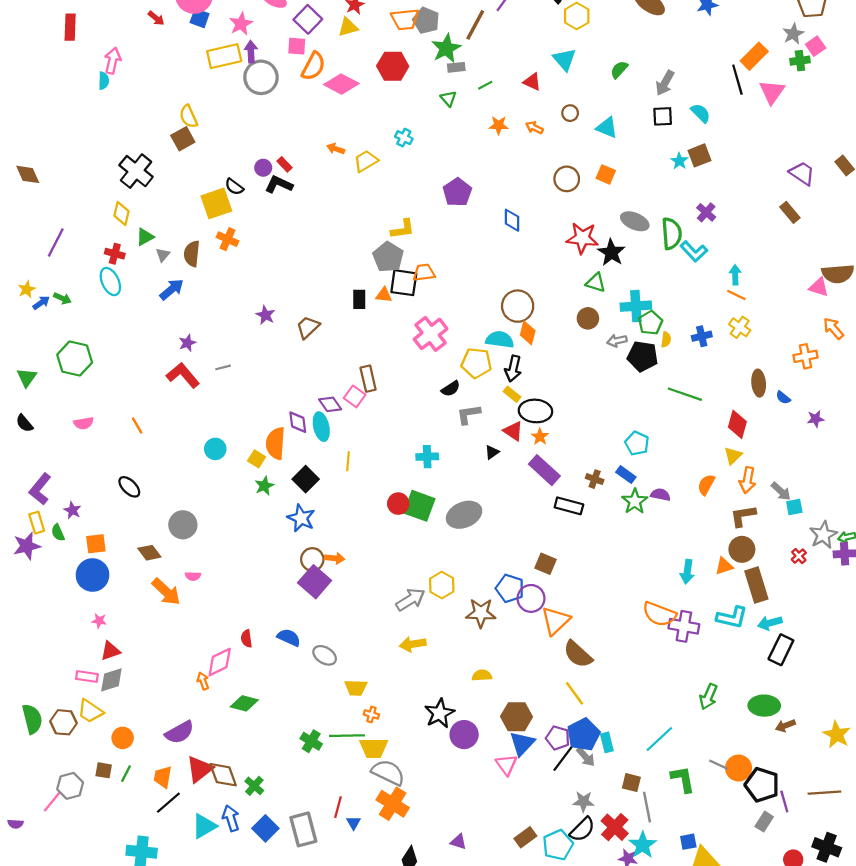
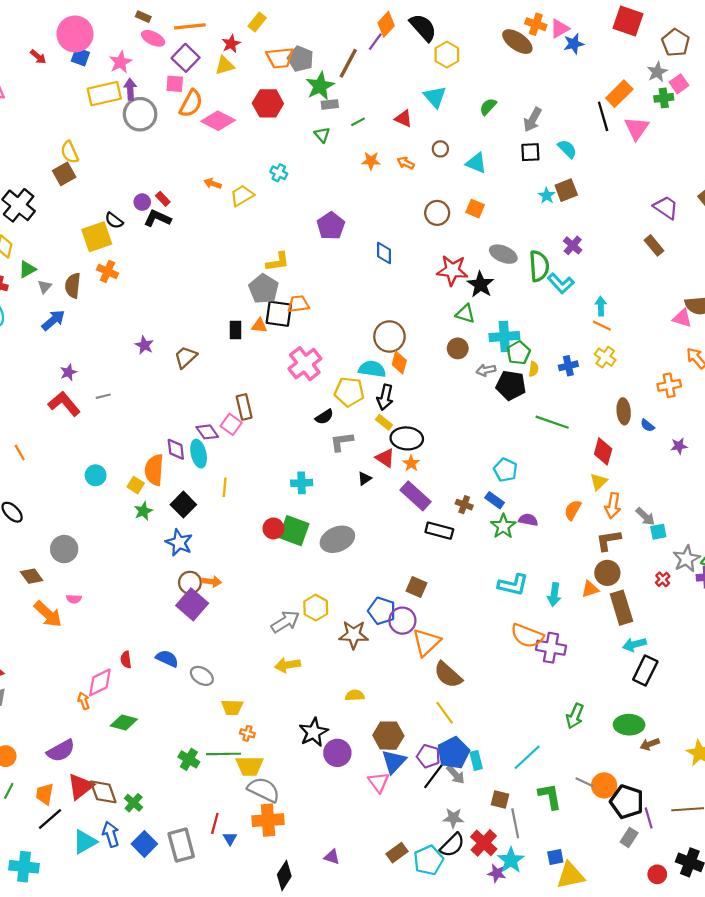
cyan L-shape: (732, 617) -> (513, 585), moved
orange cross: (393, 804) -> (268, 820), turned -36

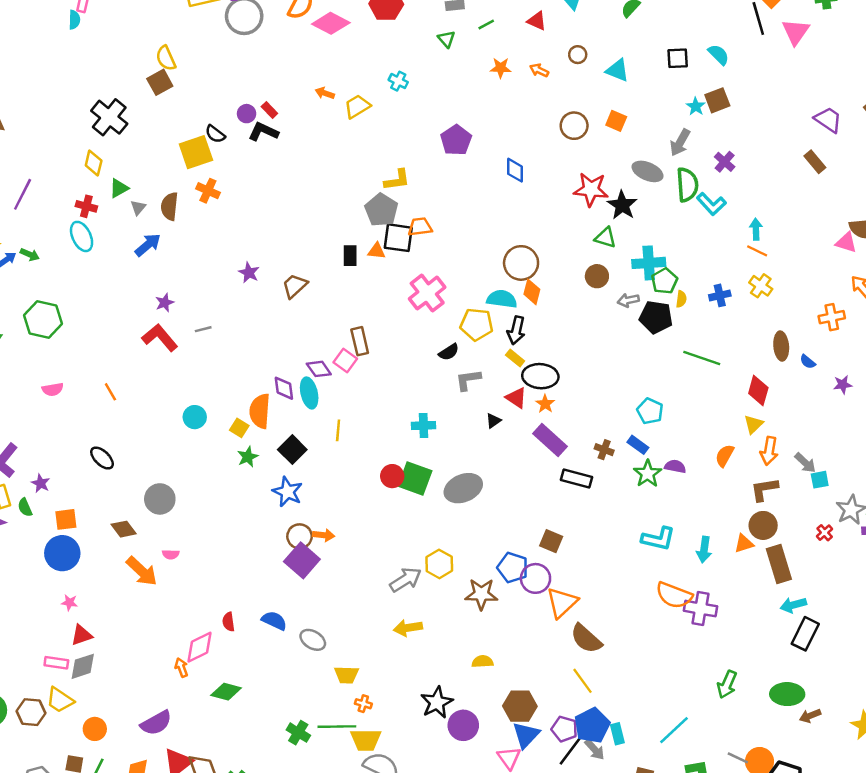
gray arrow: (533, 120) -> (680, 143), moved

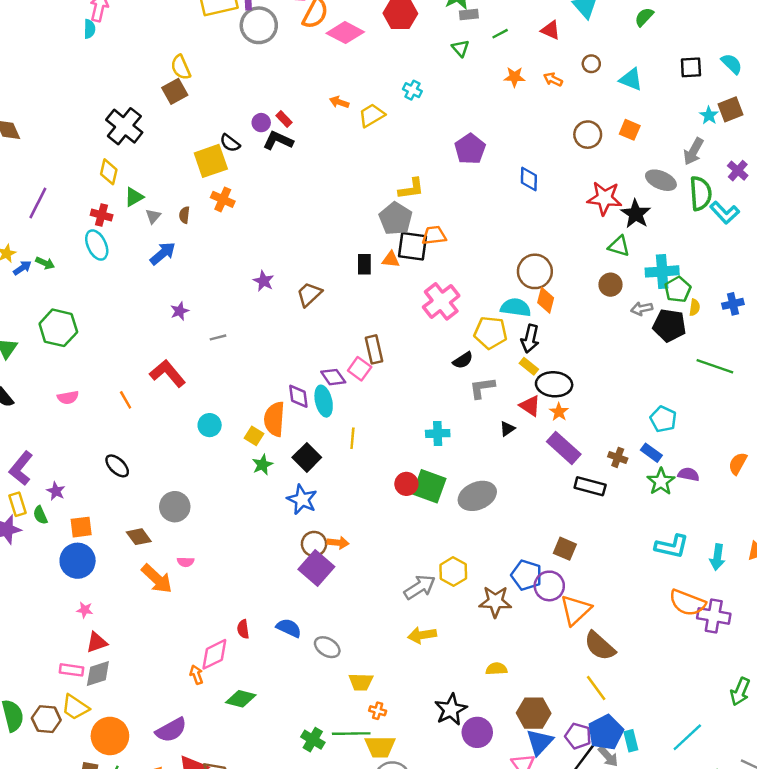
brown semicircle: (169, 206) -> (184, 215), size x0.6
red L-shape: (160, 338) -> (168, 373), moved
orange circle: (95, 729) -> (110, 736), size x1.6

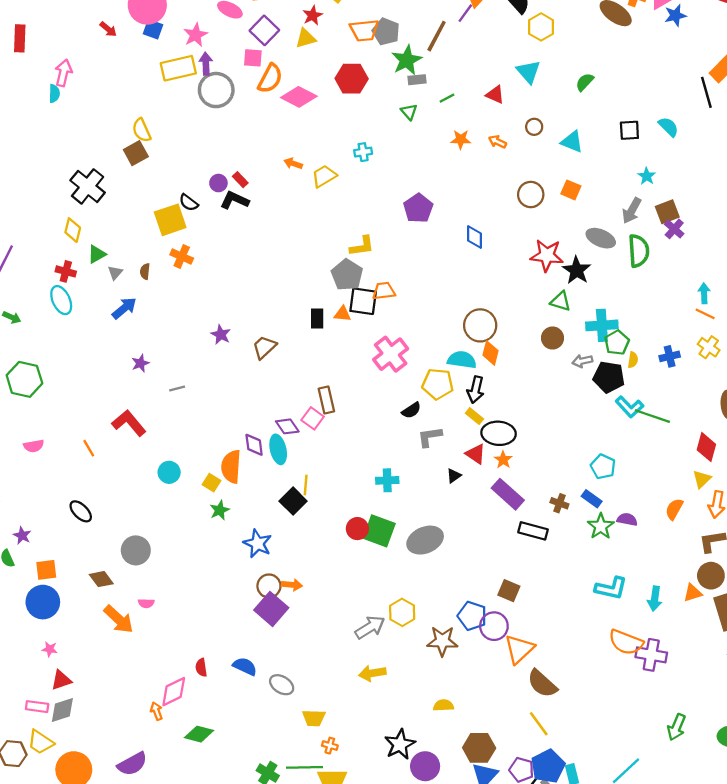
cyan cross: (412, 90) -> (363, 152), turned -36
brown square: (731, 109) -> (667, 212), moved
cyan L-shape: (725, 213) -> (629, 407), moved
black square: (307, 457) -> (293, 501), moved

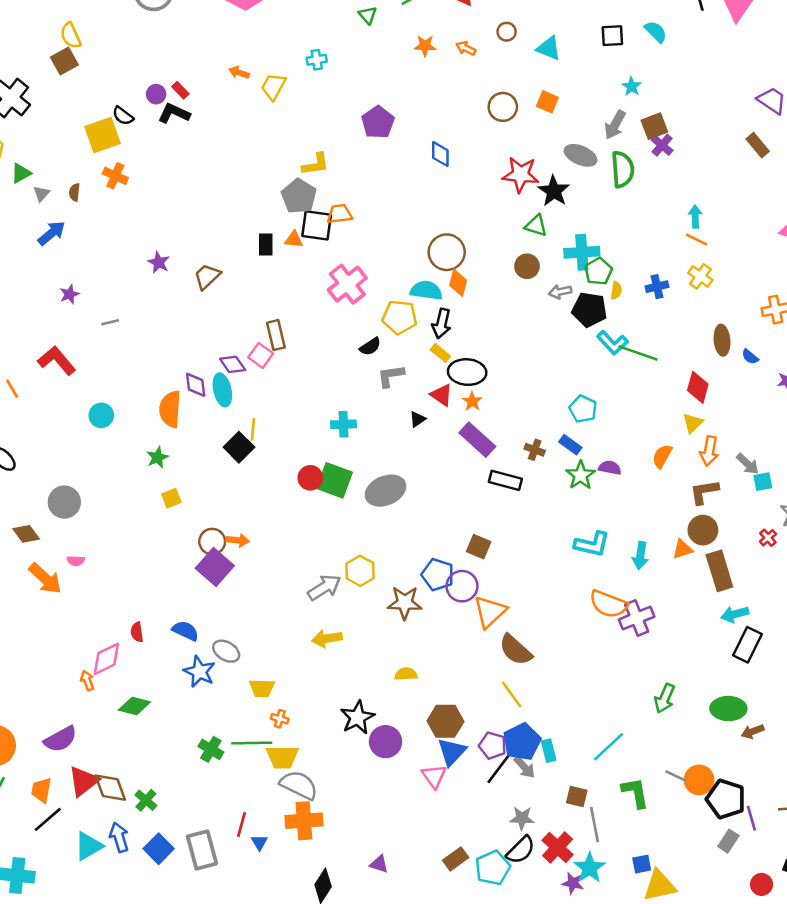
yellow trapezoid: (324, 176) -> (273, 87), turned -30
yellow square: (212, 483) -> (171, 498), moved, turned 36
blue star: (257, 544) -> (199, 672), moved
purple cross: (651, 655) -> (637, 618), turned -32

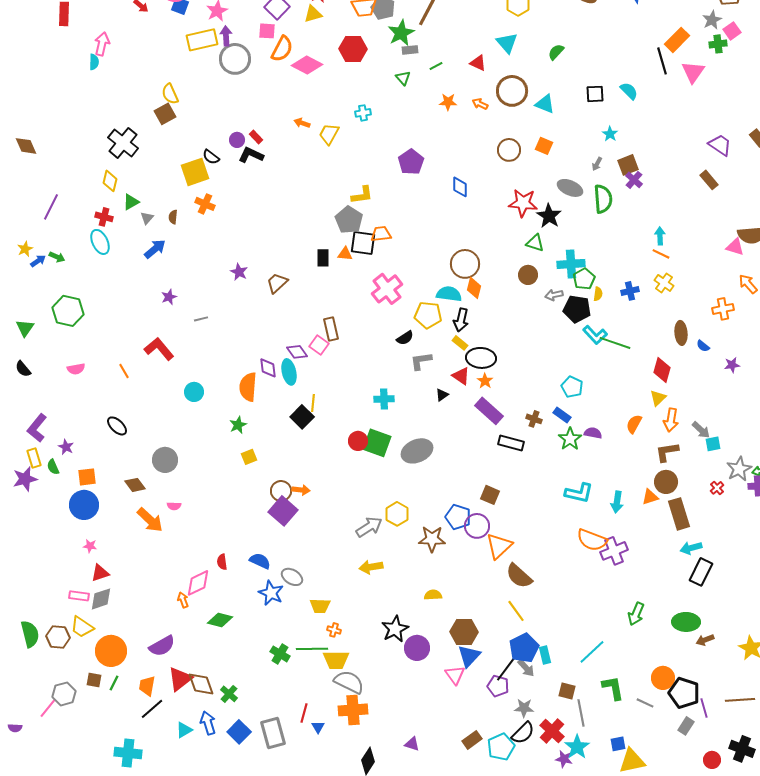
brown circle: (507, 32) -> (512, 91), size x2.0
gray arrow: (615, 125) -> (597, 164), size x0.6
purple pentagon: (493, 745) -> (498, 686), moved
gray line: (676, 776) -> (645, 703), moved
cyan triangle: (89, 846) -> (184, 730), size x0.7

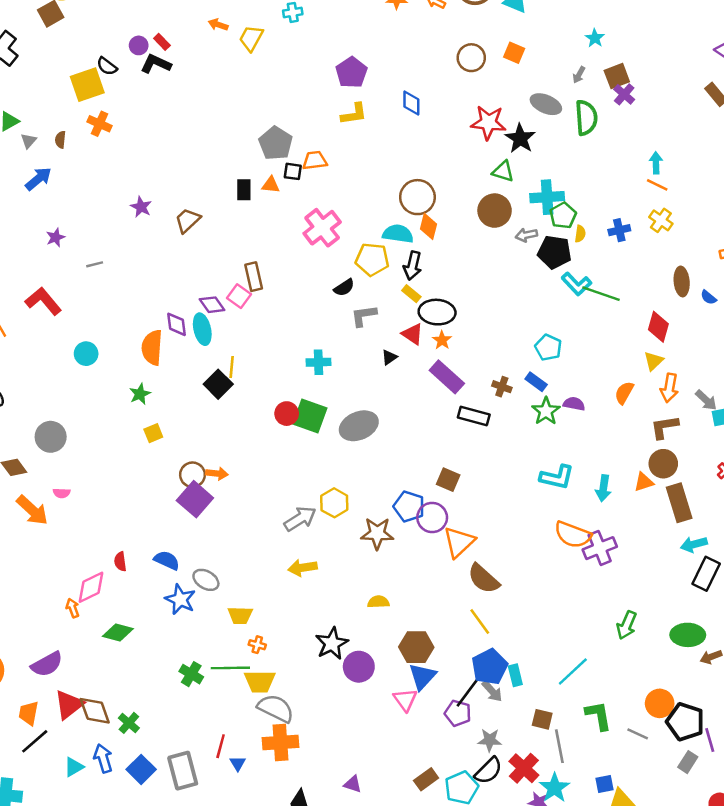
yellow L-shape: (362, 195) -> (354, 114), moved
black square: (363, 243) -> (293, 171), size x0.6
brown circle: (528, 275) -> (495, 211), size x1.4

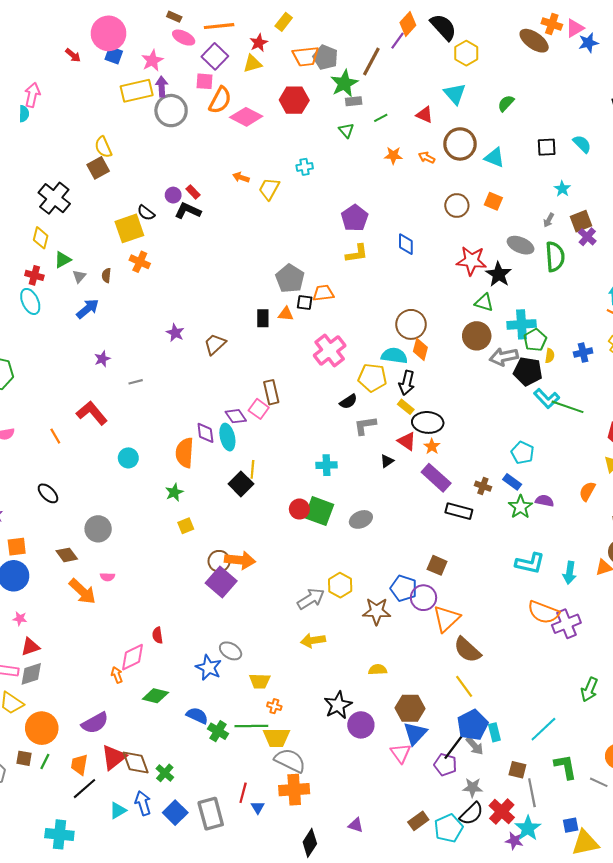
gray arrow: (526, 235) -> (504, 357), size x1.5
gray ellipse: (359, 426) -> (361, 519), size x0.7
orange arrow: (217, 473) -> (240, 560), size x1.6
blue semicircle: (167, 560) -> (197, 716), moved

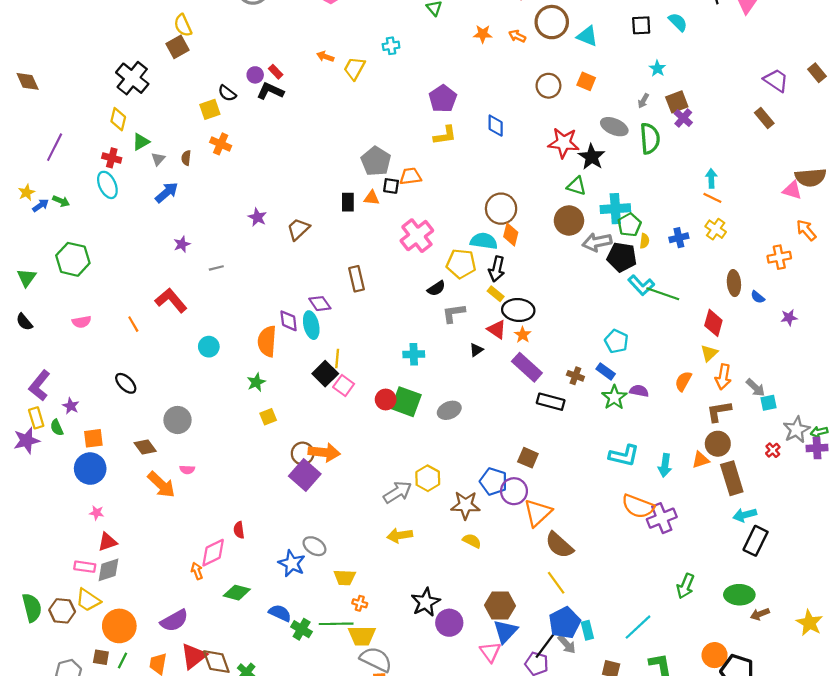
yellow square: (129, 228) -> (210, 109), size x0.7
pink square: (259, 409) -> (344, 385), moved
yellow semicircle: (378, 670) -> (472, 541), moved, turned 30

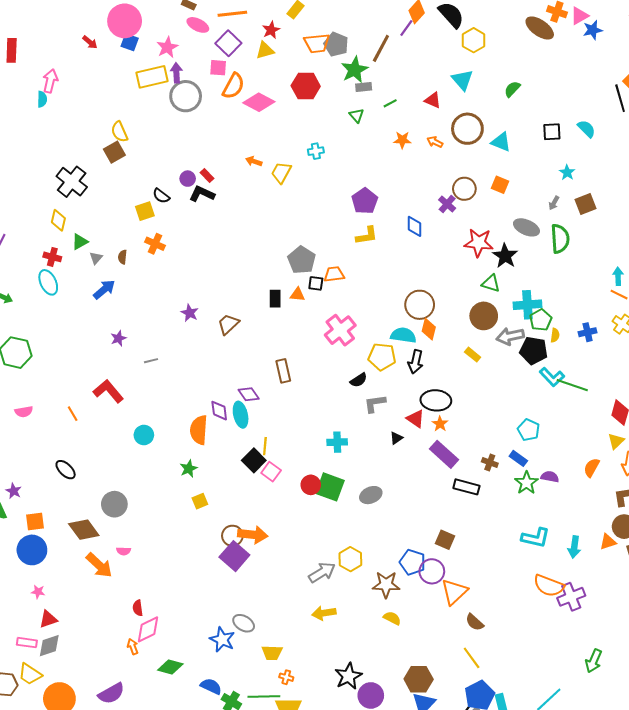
purple cross: (683, 118) -> (447, 204), moved
yellow rectangle: (496, 294) -> (473, 355), moved
brown diamond: (145, 447) -> (84, 530), size x1.4
red semicircle: (239, 530) -> (138, 608), moved
brown semicircle: (559, 545) -> (475, 622), size x0.7

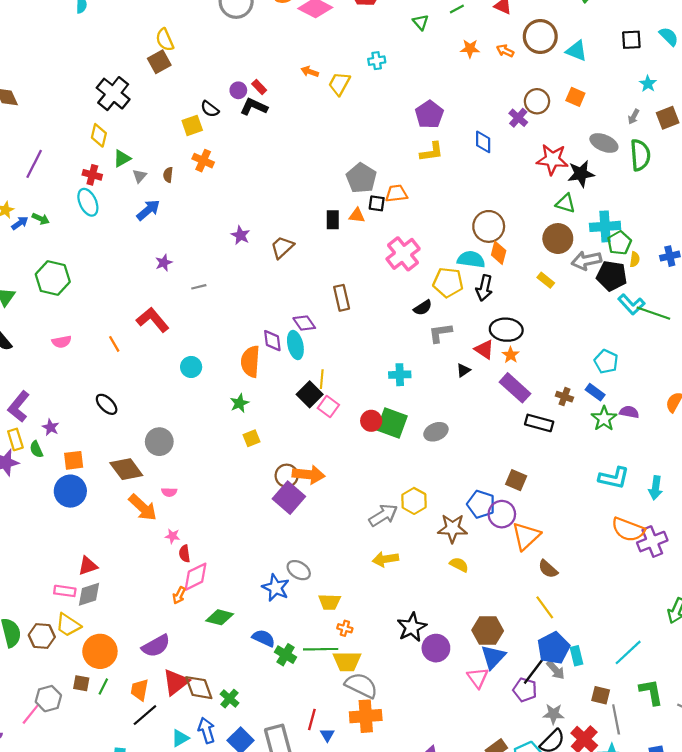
black star: (505, 256) -> (581, 174), turned 30
pink star: (38, 592) -> (172, 536), moved
orange arrow: (133, 647) -> (179, 595), turned -133

